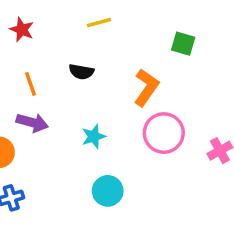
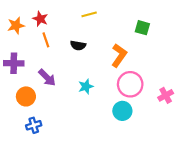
orange line: (31, 84) -> (46, 40), moved
purple arrow: (32, 123) -> (47, 78), turned 30
cyan circle: (108, 191) -> (122, 111), moved

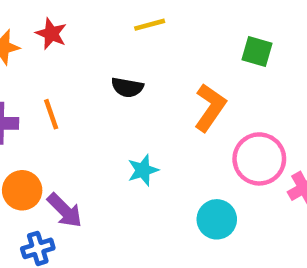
orange line: (46, 40) -> (51, 114), moved
purple arrow: (47, 78) -> (65, 210), moved
pink circle: (130, 84) -> (259, 159), moved

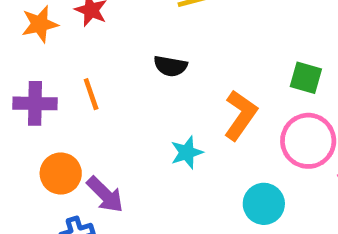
green square: (257, 52) -> (306, 78), moved
orange L-shape: (210, 107) -> (240, 115), moved

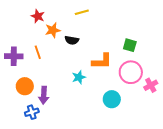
orange star: (40, 24) -> (53, 30), moved
orange L-shape: (240, 115) -> (102, 61), turned 55
purple arrow: (105, 195) -> (44, 95), turned 48

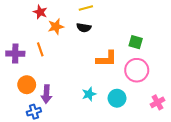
black semicircle: (72, 40) -> (84, 28), moved
cyan star: (79, 77) -> (89, 94), moved
pink cross: (151, 85) -> (157, 102), moved

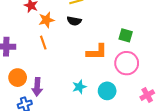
orange line: (40, 49) -> (43, 43), moved

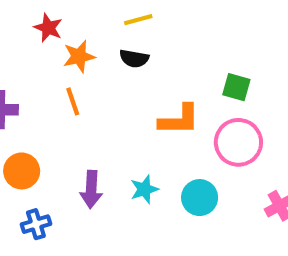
purple arrow: (37, 87) -> (91, 189), moved

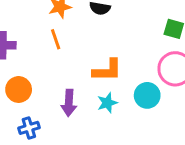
orange L-shape: (179, 120) -> (107, 70), moved
cyan circle: (200, 198) -> (147, 95), moved

